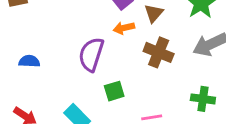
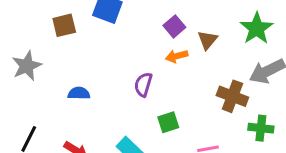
brown cross: (159, 52) -> (232, 96), moved
purple semicircle: (91, 54) -> (143, 85), size x0.7

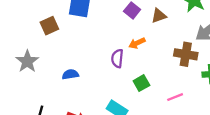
brown triangle: (207, 40) -> (159, 16), turned 42
orange arrow: (177, 56) -> (137, 43), moved

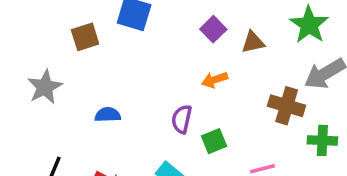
purple semicircle: (117, 58) -> (182, 119), moved

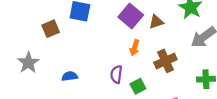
purple square: (213, 29) -> (131, 16), size x1.5
orange arrow: (215, 80) -> (135, 48), turned -49
brown cross: (287, 106) -> (165, 61), moved, turned -35

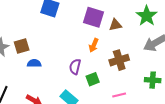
purple square: (131, 16) -> (94, 17), turned -30
brown square: (51, 29) -> (22, 46), moved

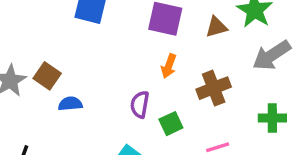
brown triangle: (115, 25) -> (216, 27), moved
brown square: (22, 46) -> (47, 76), turned -35

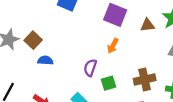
brown cross: (214, 88) -> (145, 79), moved

